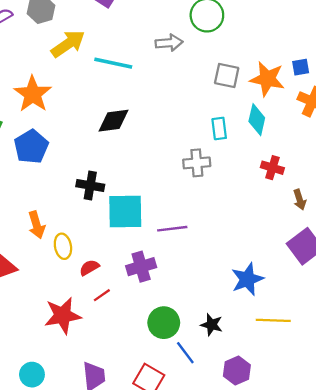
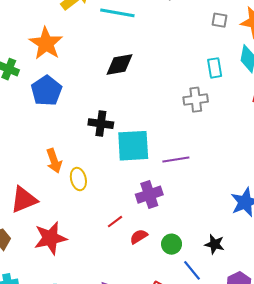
gray square: (227, 76) -> (219, 20), size x0.7
red semicircle: (89, 268) -> (139, 237), moved
red star: (63, 315) -> (50, 238), moved
green circle: (164, 323) -> (172, 244), size x0.7

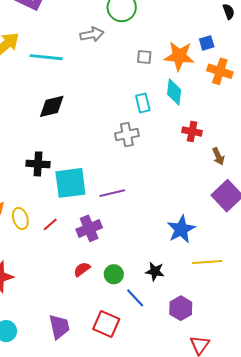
red line: (115, 222) -> (50, 224), moved

